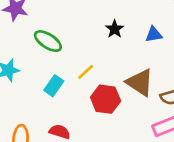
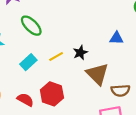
black star: (115, 29) -> (80, 53), moved
red hexagon: (106, 99) -> (52, 94), moved

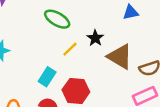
green ellipse: (31, 26) -> (57, 19), moved
cyan rectangle: (28, 62) -> (47, 77), moved

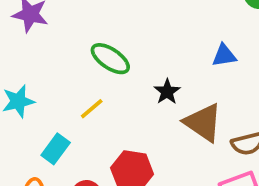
yellow line: (70, 49) -> (92, 109), moved
cyan rectangle: (47, 77) -> (56, 149), moved

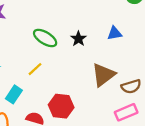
black star: (167, 92) -> (78, 39), moved
brown triangle: (203, 123) -> (103, 75), turned 50

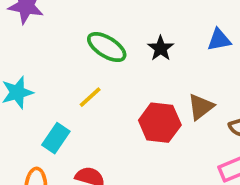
brown triangle: (103, 75) -> (201, 107), size x0.7
red hexagon: (61, 106) -> (160, 123), moved

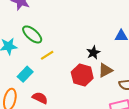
green ellipse: (107, 47) -> (32, 34), moved
black star: (161, 48) -> (93, 53), moved

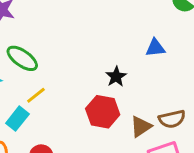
yellow line: (47, 55) -> (36, 95), moved
brown triangle: (105, 70) -> (141, 126), moved

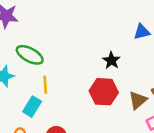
yellow line: (36, 95) -> (45, 85), turned -48

